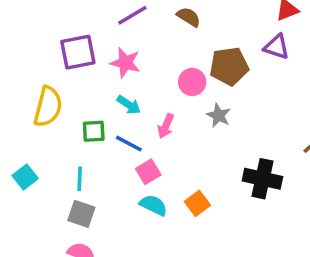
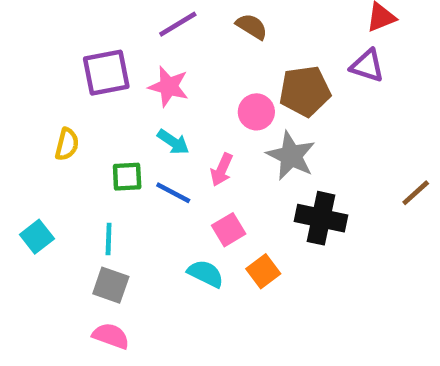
yellow semicircle: (48, 107) -> (67, 144), size x0.6
gray star: (219, 115) -> (291, 156), size x1.5
pink square: (148, 172) -> (229, 230), moved
black cross: (262, 179) -> (321, 218), moved

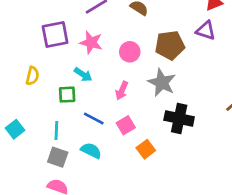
pink circle: (256, 112) -> (130, 52), moved
cyan arrow: (173, 142) -> (83, 75), moved
blue line: (173, 193) -> (94, 119), moved
cyan semicircle: (206, 274) -> (91, 151), moved

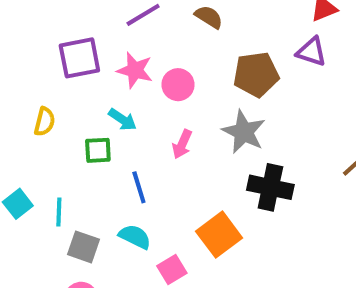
pink circle: (130, 52) -> (178, 85), moved
blue line: (94, 119) -> (139, 187), turned 45
pink square: (126, 125) -> (172, 269), moved
cyan line: (56, 131) -> (59, 212), moved
orange square: (146, 149) -> (219, 235), size x1.5

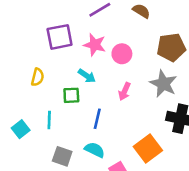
blue line: (139, 187) -> (97, 119), turned 30
cyan line: (59, 212) -> (49, 120), moved

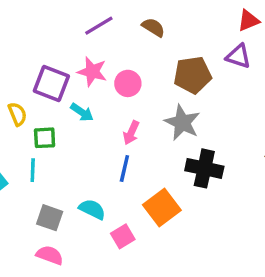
purple square: (60, 37) -> (51, 83), moved, turned 32
yellow semicircle: (38, 77) -> (17, 114), turned -36
green square: (71, 95) -> (45, 138), moved
blue line: (97, 119) -> (124, 168), moved

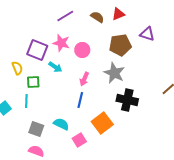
red triangle: (249, 21) -> (118, 14), moved

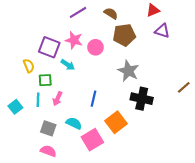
red triangle: (118, 14) -> (153, 10), moved
brown pentagon: (120, 45) -> (124, 35), moved
pink arrow: (84, 79) -> (57, 99), moved
pink square: (79, 140) -> (92, 140), size x1.5

